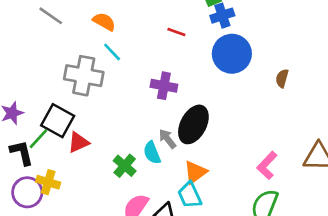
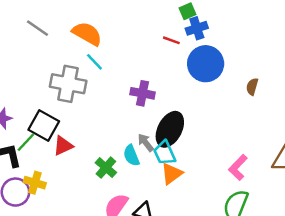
orange semicircle: (104, 22) -> (87, 34), size x1.4
red line: (176, 32) -> (171, 40), moved
cyan trapezoid: (190, 195) -> (165, 153), moved

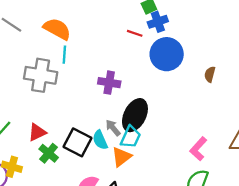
cyan line: (94, 62) -> (64, 55), turned 48
black square: (44, 126) -> (77, 142), moved
cyan trapezoid: (165, 153) -> (131, 137), turned -130
green cross: (106, 168) -> (49, 153), moved
orange triangle: (172, 174) -> (122, 157), moved

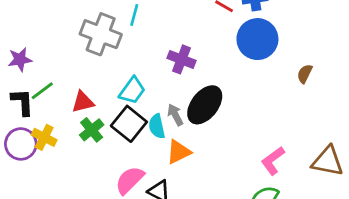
cyan trapezoid: (131, 137) -> (132, 91), moved

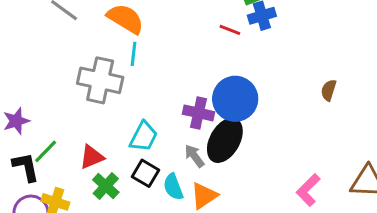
blue circle: (257, 39) -> (235, 99), moved
purple cross: (182, 59) -> (199, 113), moved
black square: (129, 124) -> (145, 173), size x0.7
cyan semicircle: (157, 126) -> (173, 187), moved

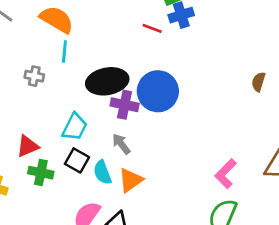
gray cross: (100, 80) -> (34, 76), size x0.5
brown semicircle: (329, 90) -> (258, 82), moved
black ellipse: (225, 140) -> (107, 81), moved, turned 51
green cross: (106, 186) -> (41, 173), turned -30

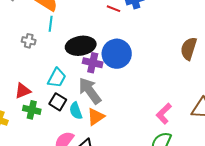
brown semicircle: (258, 82) -> (189, 49), size x1.6
gray arrow: (121, 144) -> (90, 91), size x1.8

